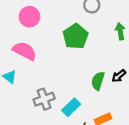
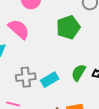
cyan rectangle: (71, 107) -> (50, 80), moved

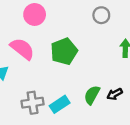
green pentagon: (68, 27) -> (64, 51), moved

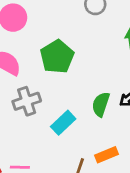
gray cross: (33, 103) -> (27, 101), moved

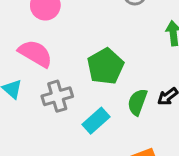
green pentagon: (57, 57) -> (105, 66), moved

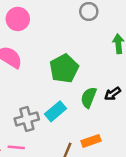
gray cross: (57, 96) -> (27, 119), moved

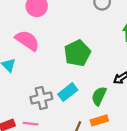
green semicircle: (89, 97) -> (99, 96), moved

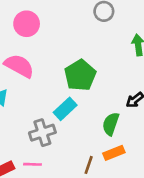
cyan rectangle: (68, 92) -> (65, 109), moved

